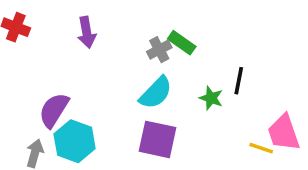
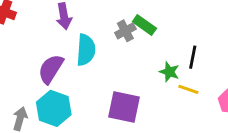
cyan semicircle: (156, 93) -> (86, 50), moved, turned -40
purple semicircle: (54, 110) -> (51, 69), moved
yellow line: (261, 148) -> (188, 89), moved

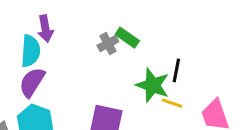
cyan semicircle: (86, 50) -> (31, 51), moved
green star: (169, 72) -> (153, 85), size x1.6

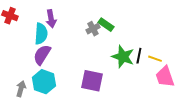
black line: (176, 70) -> (139, 56), moved
yellow line: (172, 103) -> (155, 59), moved

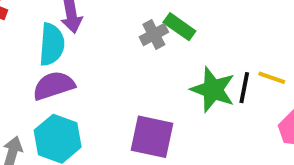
purple semicircle: (42, 55) -> (54, 86), turned 40
yellow line: (155, 59) -> (272, 78), moved

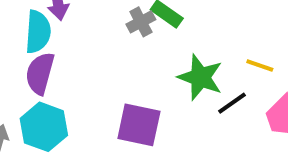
purple semicircle: (54, 86) -> (40, 73), turned -57
black line: (244, 88) -> (232, 103), moved, turned 44

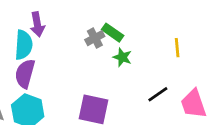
yellow line: (260, 65) -> (177, 48), moved, turned 66
green star: (200, 77) -> (122, 57), moved, size x0.6

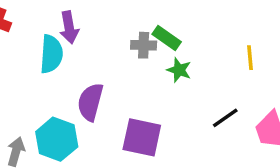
gray cross: (95, 38) -> (144, 45), turned 30
purple semicircle: (25, 74) -> (90, 102), moved

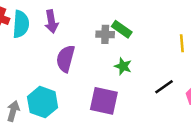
cyan semicircle: (51, 54) -> (21, 24), moved
green star: (179, 70) -> (123, 66), moved
purple semicircle: (90, 102) -> (66, 59), moved

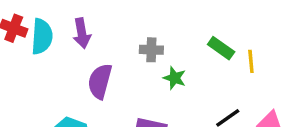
green rectangle: (122, 29) -> (221, 48), moved
green star: (123, 66) -> (175, 78), moved

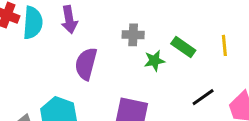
green rectangle: (221, 48) -> (183, 47), moved
green star: (175, 78) -> (154, 61), turned -30

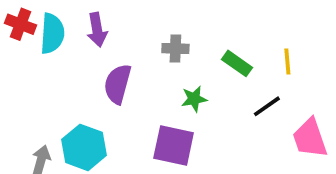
green star: (154, 61) -> (194, 99), moved
black line: (203, 97) -> (267, 106), moved

